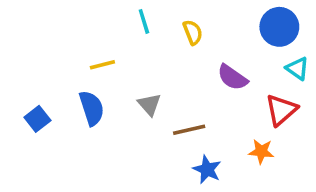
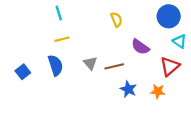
cyan line: (144, 21) -> (59, 13), moved
brown line: (189, 130) -> (114, 66), moved
blue star: (207, 169) -> (128, 89), moved

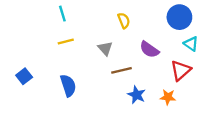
gray triangle: (90, 63) -> (105, 48), moved
blue semicircle: (55, 65) -> (68, 85), moved

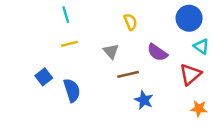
blue square: (24, 76) -> (44, 77), moved
orange star: (168, 97) -> (199, 109), moved

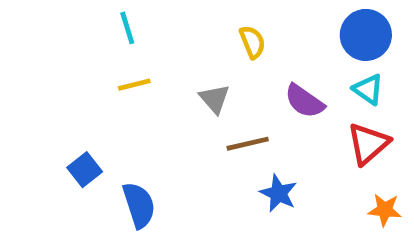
cyan triangle: (201, 46) -> (368, 89), moved
blue square: (44, 77) -> (85, 170), moved
blue semicircle: (72, 90) -> (139, 205), moved

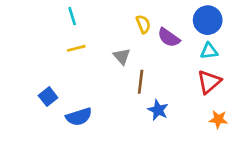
cyan triangle: (368, 89) -> (209, 51), turned -42
purple semicircle: (304, 101) -> (169, 38), moved
brown line: (248, 144) -> (141, 82), turned -70
blue semicircle: (139, 205) -> (79, 117), turned 90

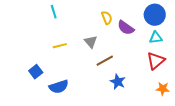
yellow line: (76, 48) -> (60, 46), moved
brown line: (141, 82) -> (105, 61), turned 54

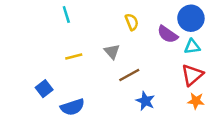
purple semicircle: (126, 28) -> (168, 34), moved
orange star: (163, 89) -> (196, 101), moved

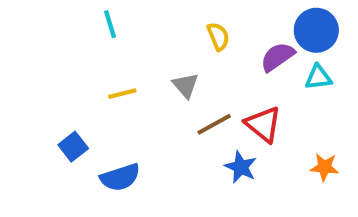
purple semicircle: (168, 34) -> (277, 57), turned 110
red triangle: (192, 75) -> (263, 124), moved, turned -40

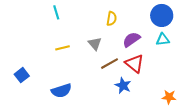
yellow semicircle: (218, 36) -> (112, 19), turned 32
purple semicircle: (277, 57) -> (131, 40), moved
blue square: (73, 147) -> (22, 75), moved
orange star: (324, 167) -> (169, 97), moved

